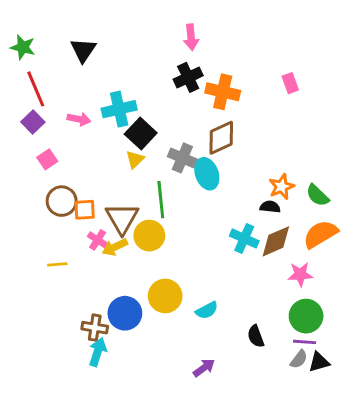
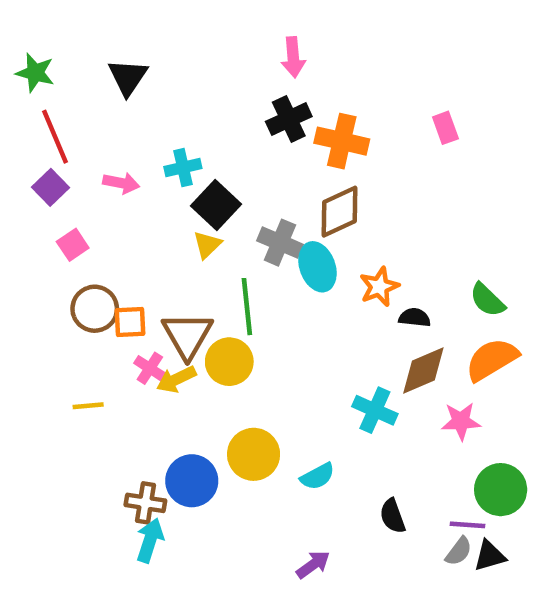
cyan cross: (119, 109) -> (183, 168), size x0.7
orange star: (282, 187) -> (379, 287), moved
cyan cross: (244, 238) -> (375, 410), moved
green circle: (306, 316) -> (501, 490), moved

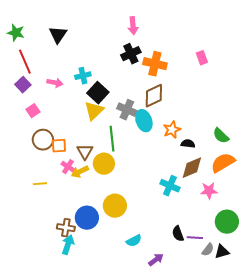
yellow triangle: (207, 245) -> (94, 111), size x1.5
brown triangle: (187, 335) -> (85, 152), size x0.7
cyan semicircle: (318, 476) -> (134, 241), moved
purple line: (468, 525) -> (195, 238), moved
purple arrow: (313, 565) -> (156, 260), moved

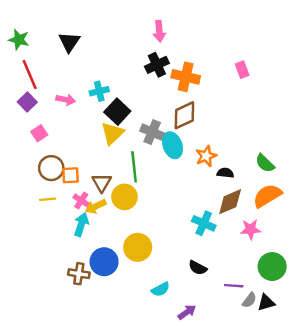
yellow line: (40, 184) -> (48, 199), moved
black semicircle: (178, 234) -> (198, 268), moved, turned -42
cyan arrow: (68, 245) -> (81, 224), moved

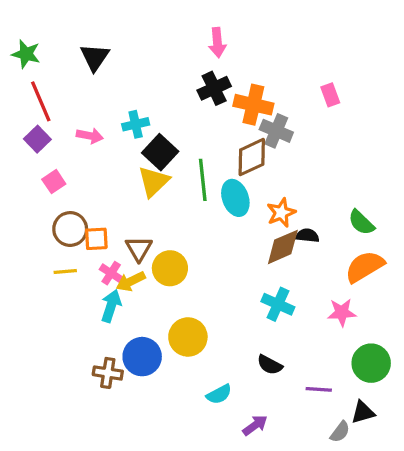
gray cross: (152, 132) -> (276, 131), moved
green line: (134, 167) -> (203, 180), moved
brown diamond: (230, 202) -> (283, 247), moved
gray semicircle: (249, 300) -> (340, 432), moved

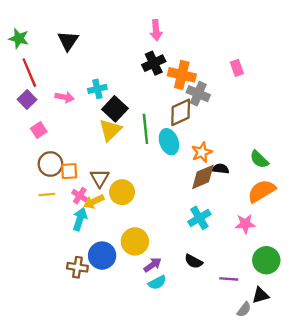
cyan cross: (278, 304) -> (199, 218), turned 35
purple arrow: (255, 425) -> (153, 265), moved

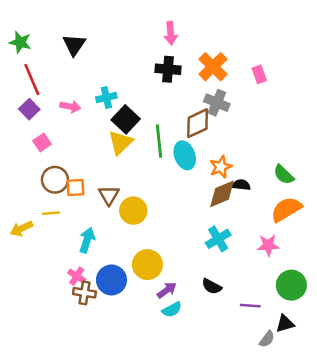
black cross: (154, 63) -> (168, 69), turned 30
orange cross: (182, 75) -> (213, 67), moved, turned 32
pink cross: (80, 196) -> (77, 276), moved
yellow arrow: (94, 202) -> (22, 229), moved

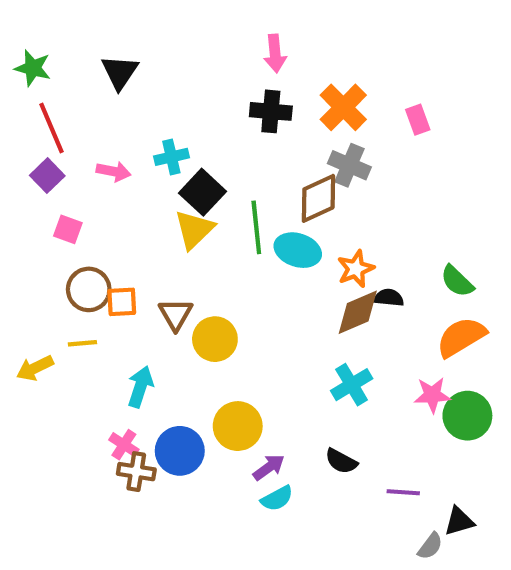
pink square: (42, 142) -> (68, 229), turned -36
cyan ellipse: (185, 155) -> (298, 250), turned -52
green circle: (291, 285) -> (467, 416), moved

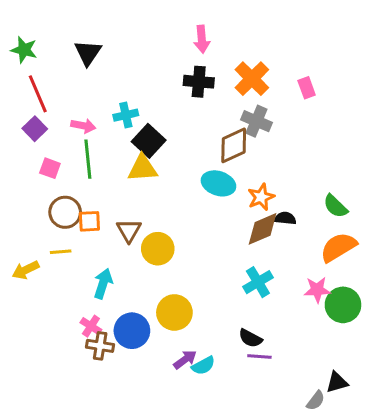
green line: (256, 227) -> (88, 159), moved
yellow triangle: (194, 229) -> (143, 168), turned 40
purple arrow: (269, 467) -> (185, 360), moved
purple line: (403, 492) -> (259, 357), moved

